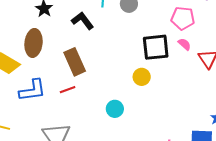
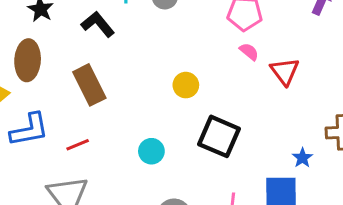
black square: (156, 47) -> (219, 136), moved, turned 32
yellow circle: (142, 77) -> (186, 85), moved
red line: (68, 90) -> (78, 145), moved

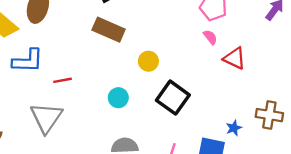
red triangle: (285, 71) -> (235, 58), turned -40
brown rectangle: (89, 85) -> (109, 30), moved, turned -52
yellow circle: (186, 85) -> (148, 61), moved

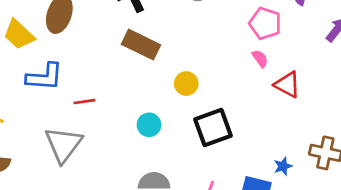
black square: (173, 98) -> (213, 127), turned 32

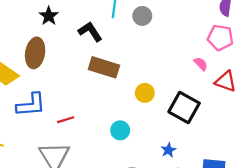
pink pentagon: (265, 23) -> (220, 38), moved
black square: (213, 127) -> (184, 108), moved, turned -32
blue star: (283, 166) -> (168, 150), moved

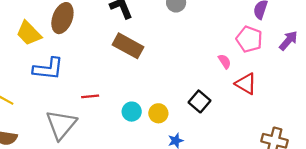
yellow circle: (145, 93) -> (158, 113), moved
black square: (184, 108) -> (199, 101), size x0.7
red line: (66, 120) -> (90, 96), moved

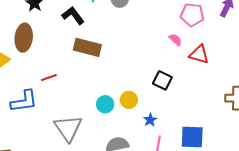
blue L-shape: (48, 69) -> (24, 101), moved
red line: (90, 96) -> (49, 78), moved
gray triangle: (61, 125) -> (68, 128), moved

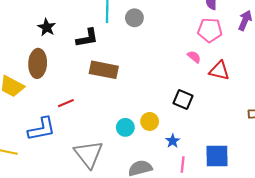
black L-shape: (73, 16) -> (87, 38), turned 120

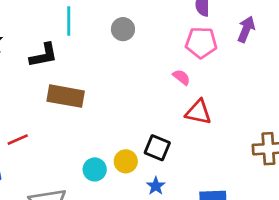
gray circle: (134, 18) -> (123, 29), moved
red triangle: (219, 71) -> (198, 112), moved
black square: (183, 99) -> (157, 148), moved

